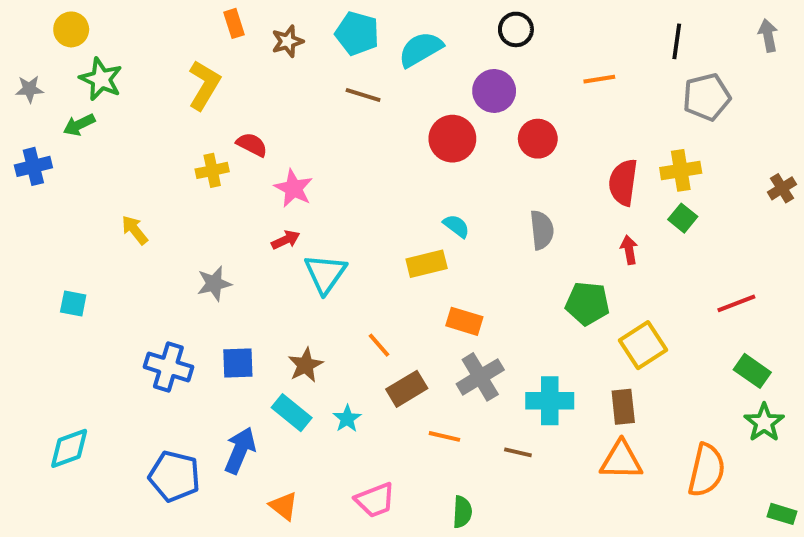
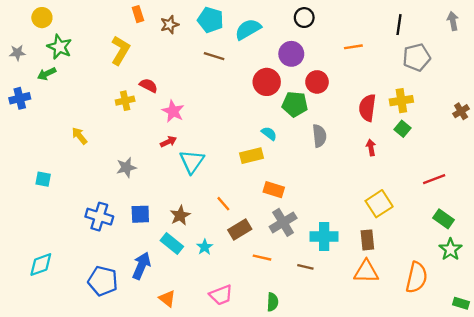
green pentagon: (587, 303) -> (295, 104), moved

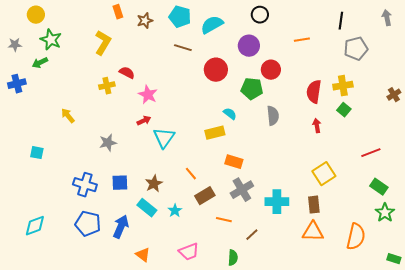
red circle: (267, 82) -> (216, 70), moved
brown line: (305, 267) -> (252, 235), moved, turned -56
blue pentagon: (103, 281) -> (88, 224), moved

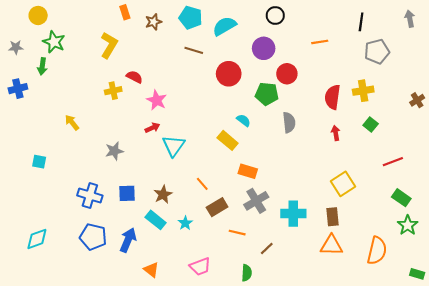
green arrow: (40, 63) -> (42, 66), turned -56
green square: (344, 110) -> (371, 125), moved
yellow rectangle: (215, 133) -> (228, 140), turned 54

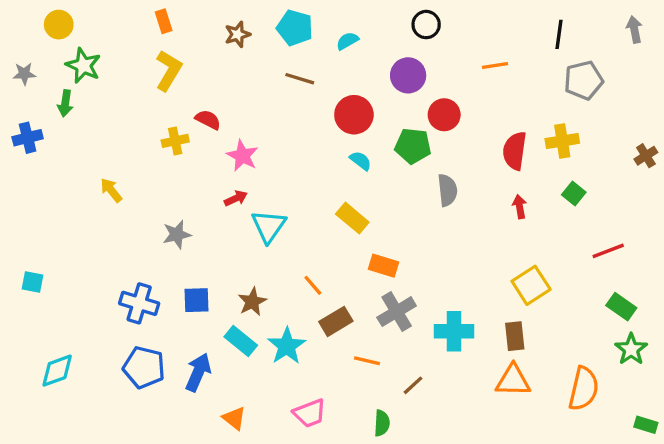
orange rectangle: (125, 12) -> (164, 21), moved
cyan semicircle: (224, 26) -> (347, 41), size x0.6
cyan semicircle: (243, 120) -> (361, 161), moved
cyan square: (39, 162) -> (32, 282), moved
cyan star: (185, 223) -> (287, 346), size x1.6

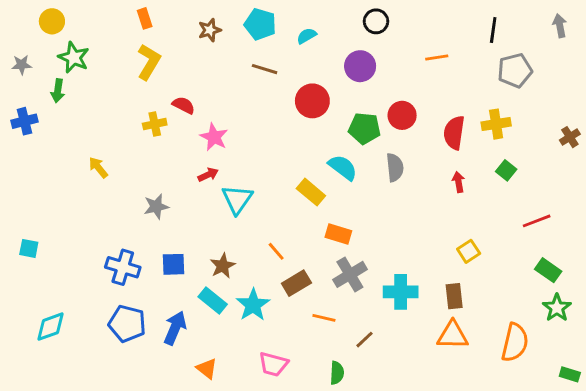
red circle: (444, 115) -> (402, 115), moved
cyan semicircle: (361, 161) -> (343, 167), moved, size x1.5
yellow square: (531, 285) -> (469, 251), size x0.7
pink trapezoid: (310, 413) -> (273, 364), turned 36

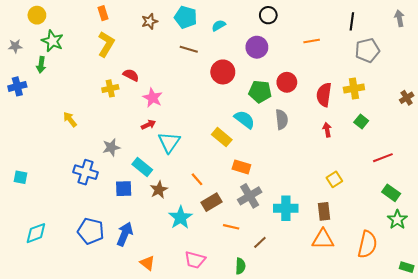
blue cross: (123, 267) -> (85, 172), moved
cyan rectangle: (213, 301) -> (142, 167), moved

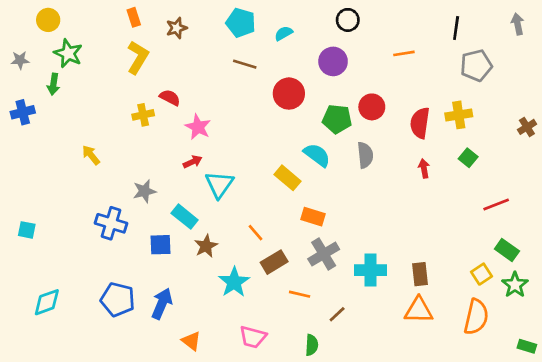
brown star: (150, 21) -> (177, 28), moved
yellow square: (334, 179) -> (481, 274), moved

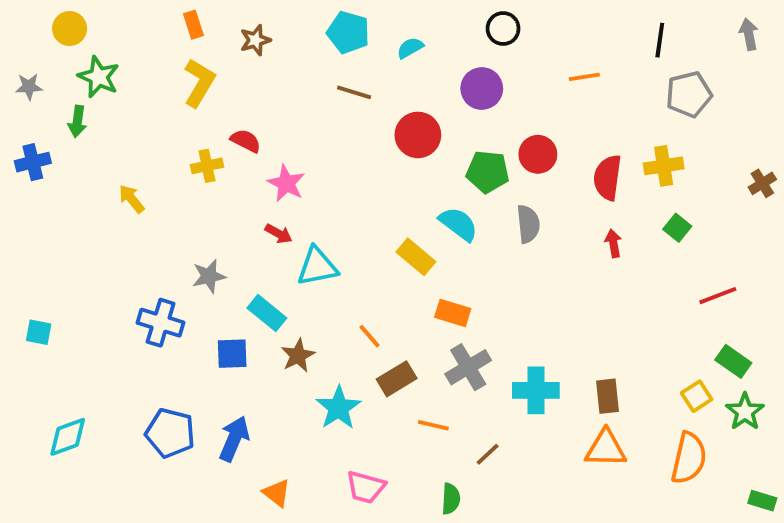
yellow arrow: (91, 155) -> (131, 199), moved
red arrow: (193, 162) -> (279, 234), turned 54
cyan triangle: (219, 184) -> (317, 267), turned 44

